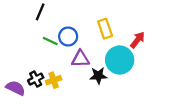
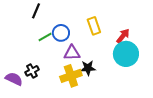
green line: (50, 41) -> (45, 37), turned -56
cyan circle: (120, 60) -> (126, 54), moved
yellow cross: (54, 80) -> (71, 76), moved, size x1.5

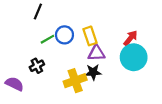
yellow rectangle: (94, 26) -> (90, 36), moved
purple triangle: (72, 53) -> (96, 53), moved
black cross: (32, 71) -> (37, 66), moved

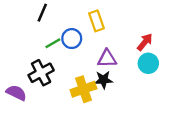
yellow rectangle: (90, 36) -> (96, 21), moved
cyan circle: (134, 57) -> (148, 63), size x0.7
black cross: (37, 66) -> (41, 73), size x1.5

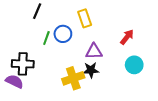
green line: (53, 43) -> (46, 38), turned -40
cyan circle: (148, 63) -> (134, 65), moved
black cross: (41, 73) -> (23, 64), moved, turned 30

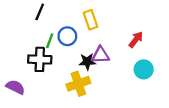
black cross: (23, 64) -> (40, 59), moved
black star: (91, 70) -> (87, 62), moved

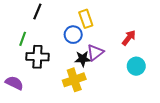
blue circle: (67, 36) -> (73, 35), moved
green line: (50, 41) -> (23, 39), moved
purple triangle: (101, 55) -> (95, 52), turned -36

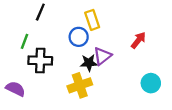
cyan circle: (136, 66) -> (151, 83), moved

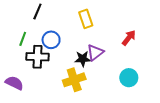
blue circle: (79, 37) -> (51, 40), moved
cyan circle: (151, 83) -> (129, 78), moved

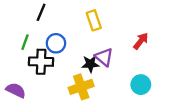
purple triangle: (95, 52) -> (104, 57), turned -42

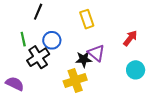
green line: (25, 42) -> (23, 39), turned -32
black cross: (41, 62) -> (38, 57), turned -35
cyan circle: (141, 85) -> (136, 70), moved

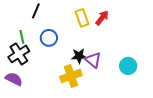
red arrow: (130, 38) -> (102, 18), moved
purple triangle: (96, 53) -> (93, 60), moved
black cross: (38, 57) -> (19, 54), moved

